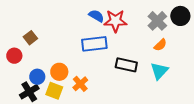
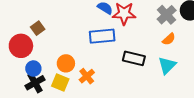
red circle: (14, 56) -> (21, 46), size x1.5
blue circle: (37, 77) -> (33, 68), moved

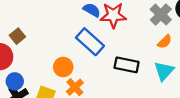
blue rectangle: (102, 36) -> (90, 42), turned 50
orange circle: (66, 63) -> (63, 67), moved

